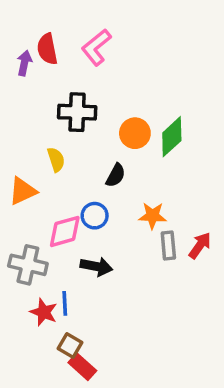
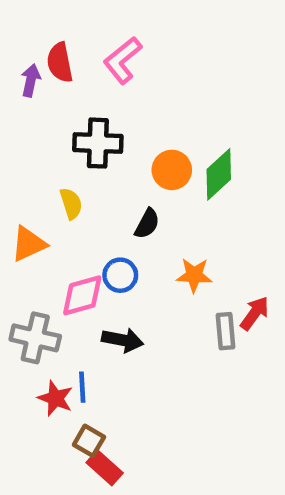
gray rectangle: (168, 245) -> (226, 331), moved

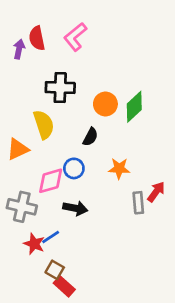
yellow semicircle: (71, 203) -> (44, 125), size x1.5
blue line: (82, 387) -> (51, 237), turned 60

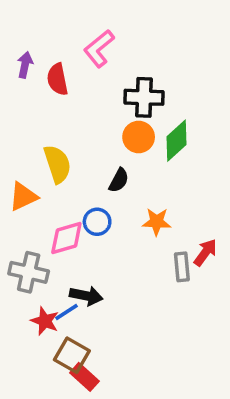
red semicircle: (37, 38) -> (57, 79), moved
black cross: (60, 88) -> (144, 97), moved
black arrow: (75, 208) -> (86, 296), moved
brown square: (55, 270) -> (72, 355), size x1.4

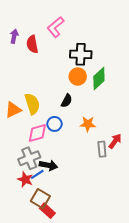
yellow semicircle: (57, 164) -> (32, 104), moved
gray cross: (29, 272) -> (29, 158), moved, turned -35

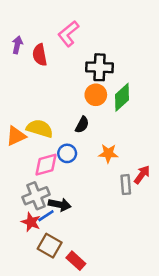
yellow semicircle: (32, 104) -> (40, 128), turned -55
red rectangle: (47, 211) -> (76, 261), moved

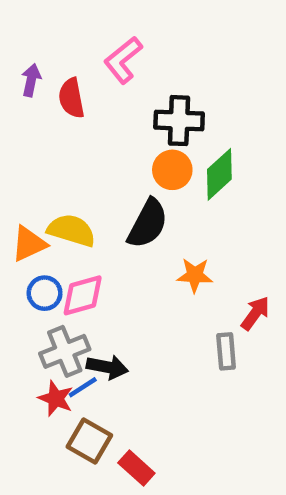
black semicircle: (82, 125) -> (148, 224), size x1.6
blue circle: (67, 153) -> (45, 293), moved
gray rectangle: (126, 185) -> (226, 351), moved

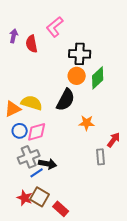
red star: (56, 398) -> (25, 198), moved

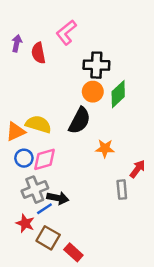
red star: (25, 198) -> (25, 223), moved

